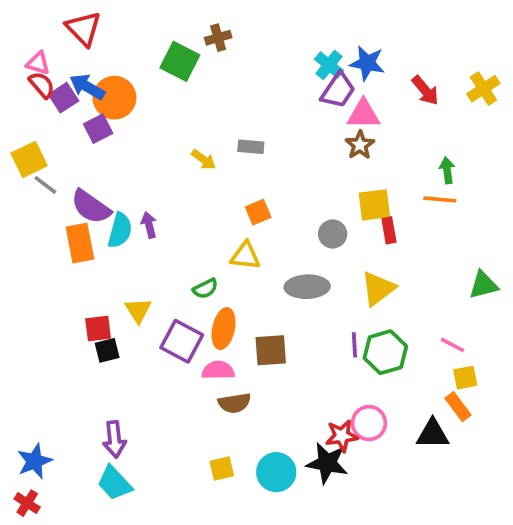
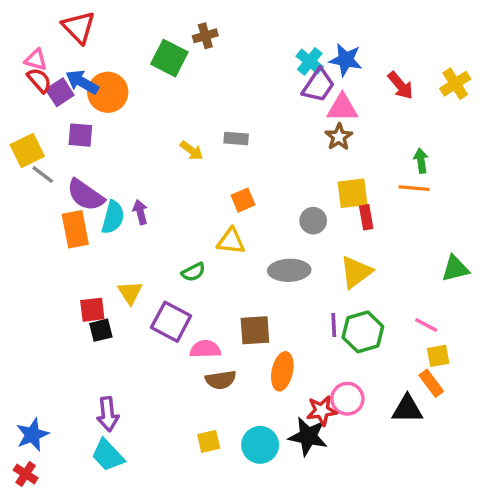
purple square: (98, 129) -> (80, 135), moved, turned 32
orange ellipse: (224, 329) -> (282, 371), moved

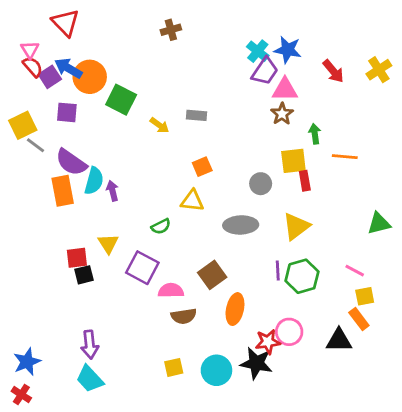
green square: (169, 58) -> (121, 100), moved
pink triangle: (36, 60) -> (30, 50), turned 42
green arrow: (421, 161) -> (315, 134), moved
purple arrow: (140, 212) -> (112, 191), moved
brown square: (255, 330) -> (212, 275), turned -32

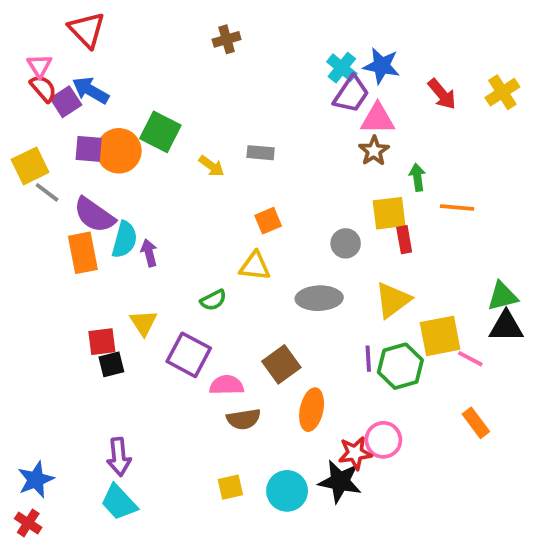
orange circle: (90, 77) -> (119, 151), moved
yellow square: (365, 296) -> (440, 336), moved, size x1.6
black triangle: (339, 340) -> (506, 327), moved

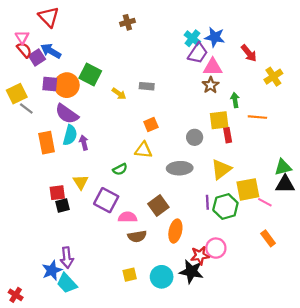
yellow cross: (502, 92) -> (273, 77), moved
purple semicircle: (94, 215) -> (67, 114), moved
blue star: (36, 480) -> (52, 270), moved

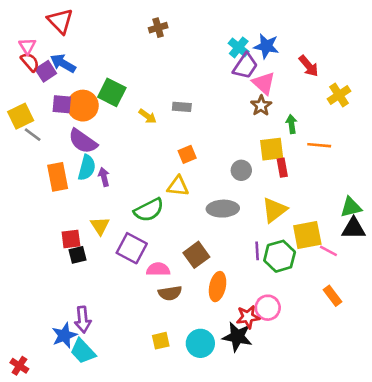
pink triangle: (213, 67) -> (264, 83), turned 42
green semicircle: (120, 169) -> (149, 210), size x1.6

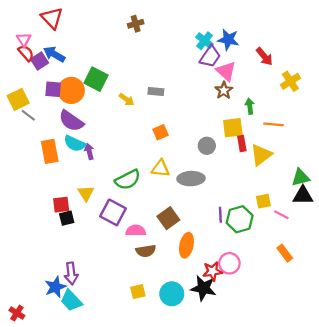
cyan semicircle: (87, 168) -> (75, 144), turned 100
yellow triangle: (178, 186) -> (160, 168), moved
yellow triangle: (274, 210) -> (261, 155), moved
yellow square: (307, 235) -> (263, 201), size x0.6

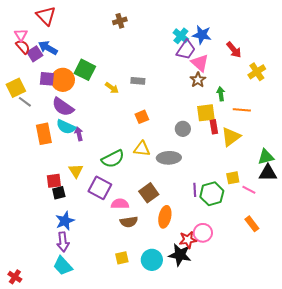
blue star: (55, 287) -> (65, 221), moved

